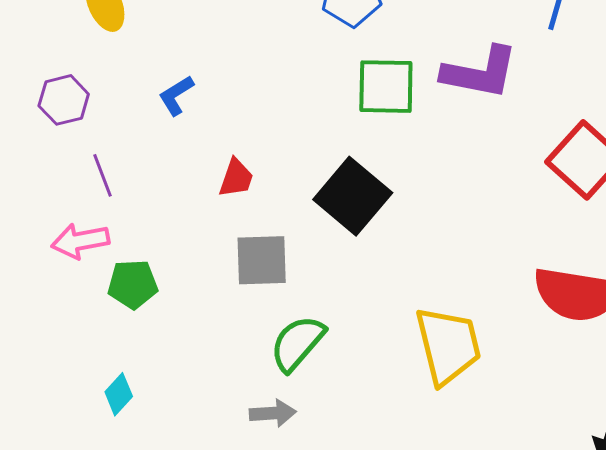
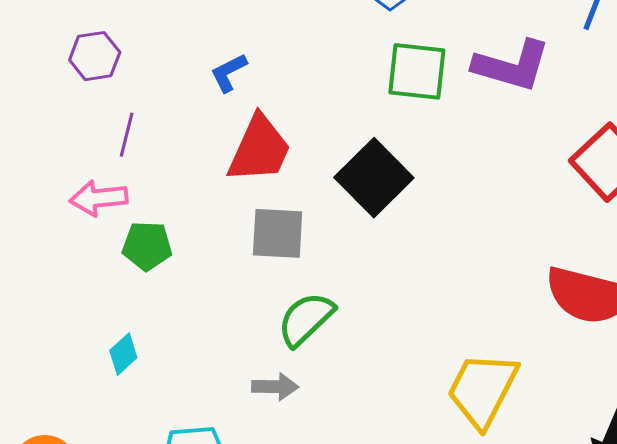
blue L-shape: (176, 95) -> (229, 73), moved
purple line: (102, 175) -> (127, 135), turned 30
red trapezoid: (236, 178) -> (259, 149), size x1.8
yellow trapezoid: (448, 345) -> (482, 390), moved, turned -144

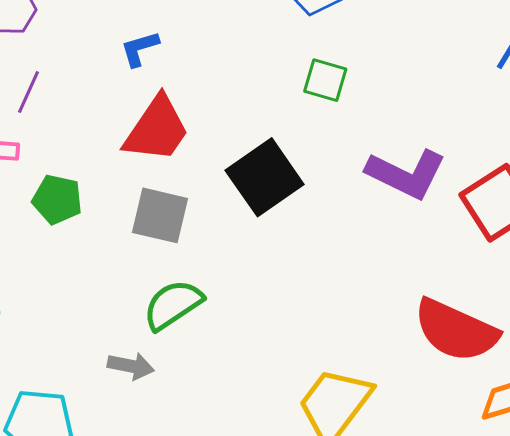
purple L-shape: (512, 66) -> (406, 174), moved
green square: (417, 71) -> (325, 80), size x0.7
green pentagon: (147, 246) -> (57, 199), moved

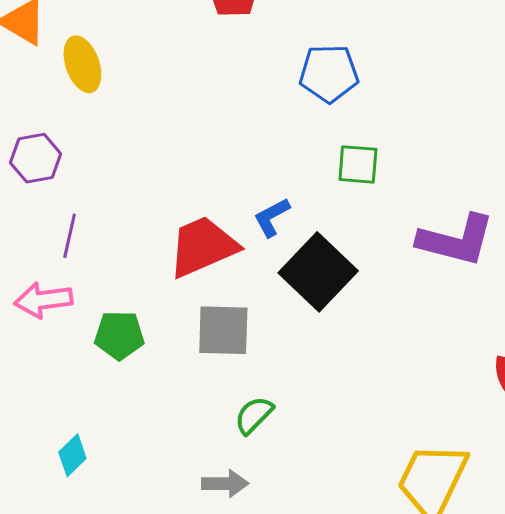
blue L-shape: (140, 49) -> (272, 217), moved
red trapezoid: (157, 129) -> (203, 247), turned -136
green semicircle: (173, 305) -> (254, 415), size x0.7

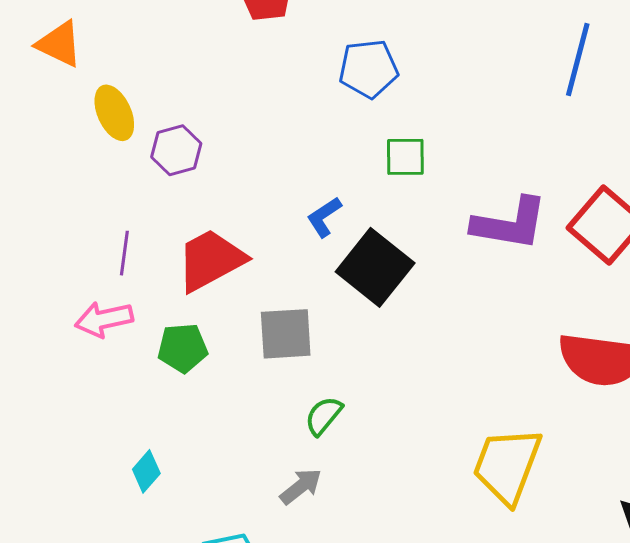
yellow ellipse: (82, 64) -> (114, 113), moved
purple hexagon: (36, 158) -> (176, 150), moved
red trapezoid: (203, 247) -> (211, 260), moved
gray arrow: (225, 484) -> (301, 486), turned -33

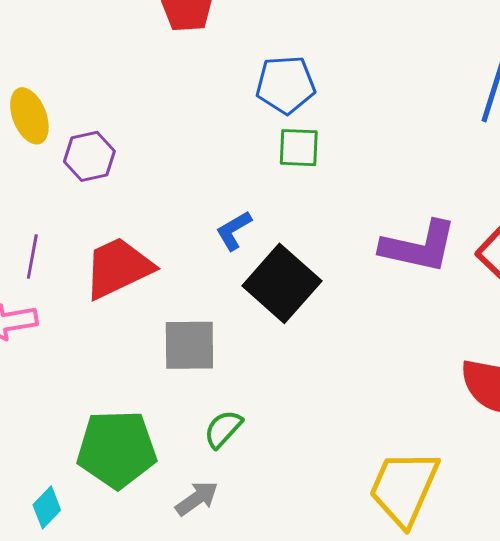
green square: (405, 157) -> (299, 148), moved
green pentagon: (183, 348) -> (117, 449), moved, size x1.6
cyan diamond: (146, 471) -> (47, 507), moved

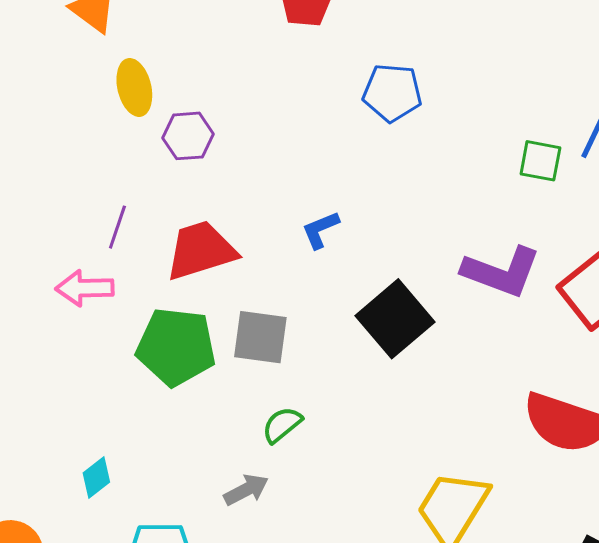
green square: (299, 148) -> (540, 161), moved
black square: (282, 283) -> (395, 319), moved
green pentagon: (117, 449) -> (176, 347), moved

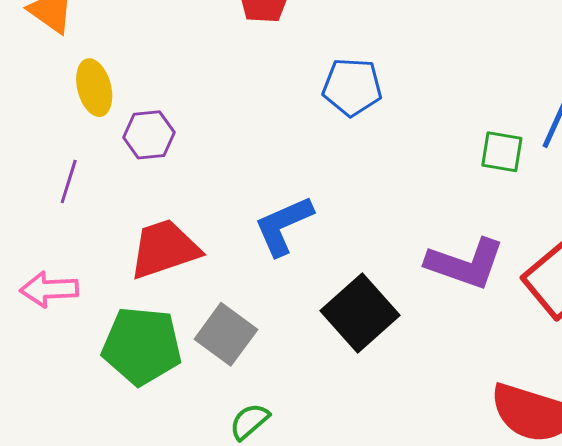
purple line: (117, 227) -> (69, 181), moved
blue L-shape: (320, 230) -> (283, 226), size x1.6
gray square: (260, 337) -> (226, 334), turned 30

